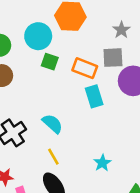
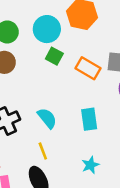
cyan rectangle: (94, 96) -> (89, 119), moved

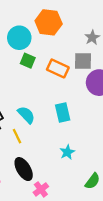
yellow line: (43, 151) -> (17, 136), moved

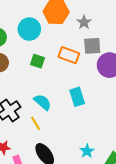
gray star: (92, 38) -> (84, 22), moved
green square: (28, 61) -> (38, 61), moved
cyan star: (67, 152) -> (87, 151), moved

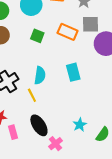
cyan semicircle: (43, 102) -> (40, 75), turned 54

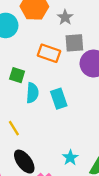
green square: (37, 36) -> (17, 75), moved
cyan semicircle: (40, 75) -> (32, 93), moved

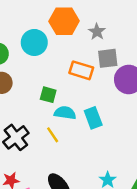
cyan semicircle: (32, 93) -> (65, 113), turned -84
yellow line: (14, 128) -> (53, 135), moved

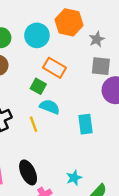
orange rectangle: (81, 70) -> (55, 68), moved
cyan rectangle: (93, 118) -> (86, 124), moved

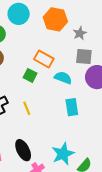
cyan circle: (37, 35) -> (19, 14), moved
cyan semicircle: (50, 107) -> (63, 78), moved
cyan star: (74, 178) -> (63, 154), size x1.6

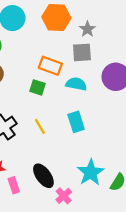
gray square: (84, 57) -> (82, 52), moved
cyan rectangle: (72, 107) -> (76, 122), moved

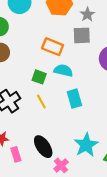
cyan semicircle: (76, 84) -> (63, 70), moved
green square: (37, 87) -> (39, 77), moved

